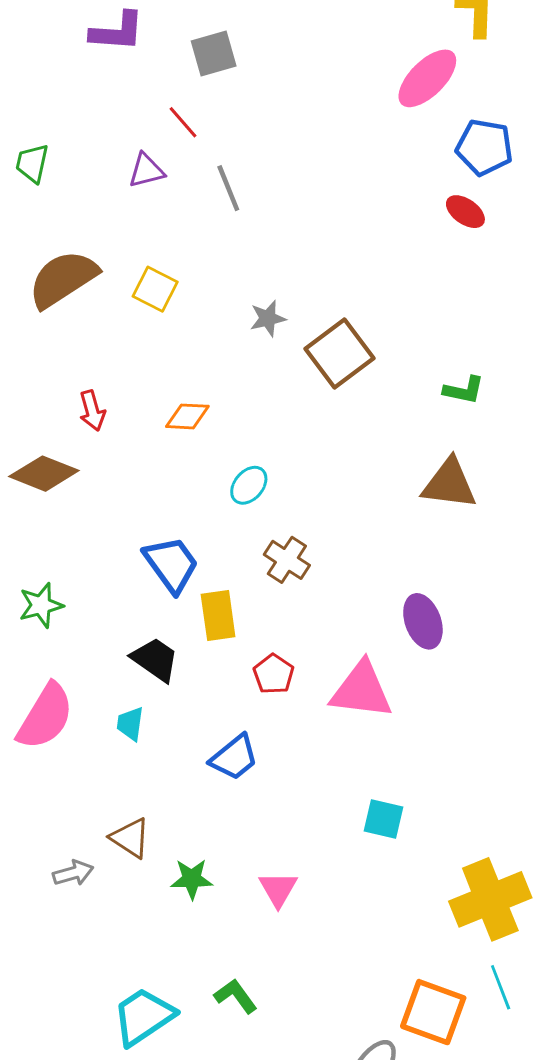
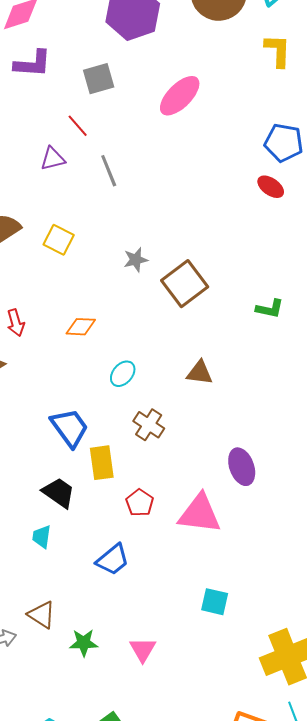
pink ellipse: (427, 78) -> (180, 96), moved
brown triangle: (449, 484) -> (200, 373), moved, size x0.7

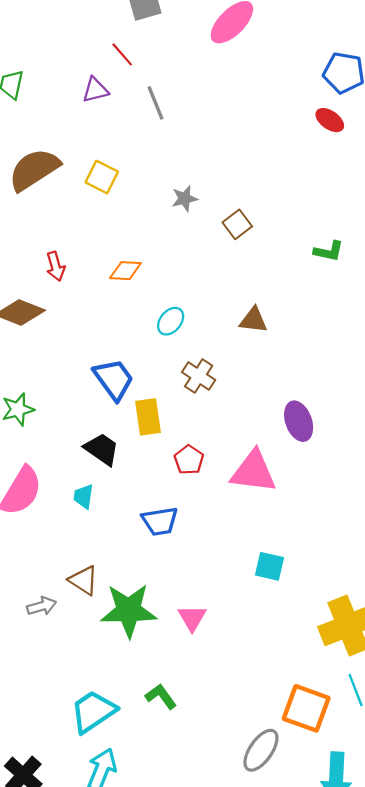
brown square: (185, 284) -> (237, 224), size x0.6
blue trapezoid: (113, 560) -> (160, 521), turned 30
green star: (84, 643) -> (129, 610), size x1.8

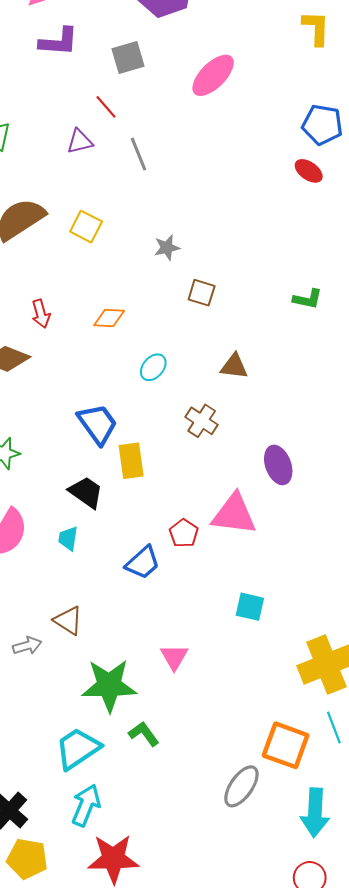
brown square: (237, 224) -> (202, 293), moved, turned -36
brown cross: (199, 376) -> (202, 421), moved
red pentagon: (189, 460) -> (184, 533), moved
blue trapezoid: (160, 521) -> (143, 563), turned -33
green star: (129, 610) -> (109, 685), moved

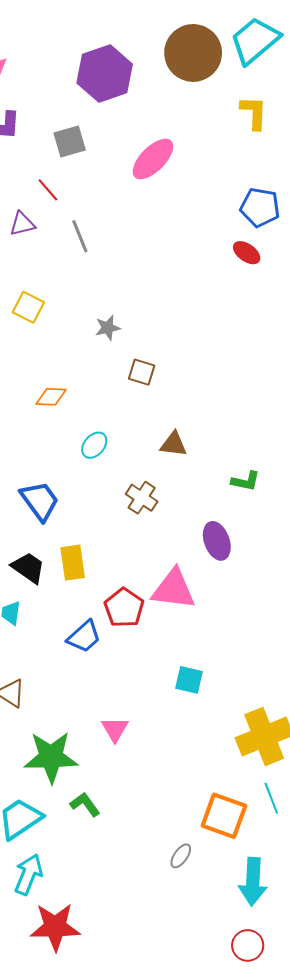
green L-shape: (308, 299) -> (246, 481), moved
yellow rectangle: (131, 461) -> (73, 563), moved
red pentagon: (184, 533) -> (124, 608), size x1.4
gray ellipse: (241, 786) -> (181, 856), size x0.6

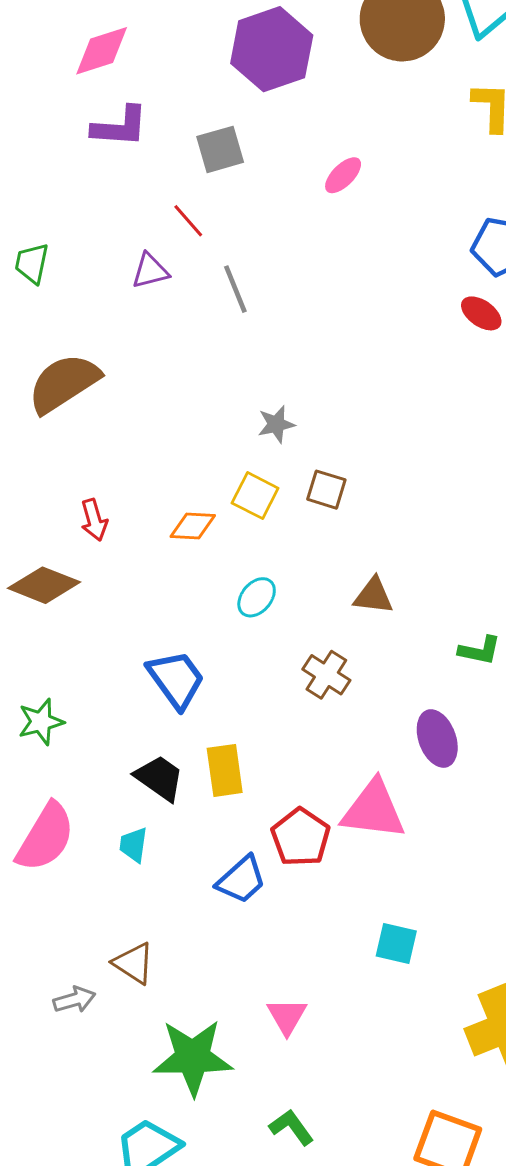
pink ellipse: (153, 159) -> (343, 175), size x0.6
yellow square: (28, 307) -> (255, 496), moved
green L-shape: (85, 804) -> (291, 1127), moved

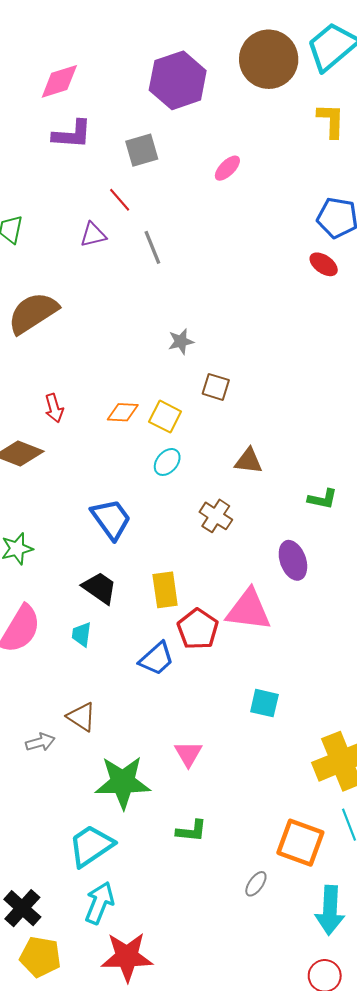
yellow square: (255, 496) -> (165, 417), moved
yellow rectangle: (225, 770) -> (165, 590), moved
green L-shape: (291, 1127) -> (191, 831), turned 132

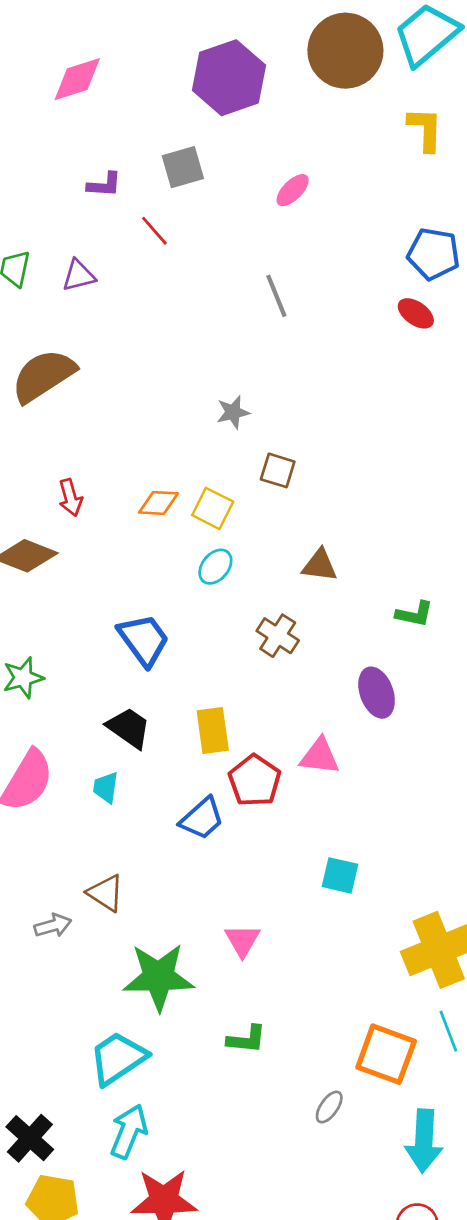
purple L-shape: (72, 134) -> (104, 185), moved, size x0.7
purple triangle: (93, 235) -> (79, 275), moved
gray line: (152, 247) -> (276, 296), moved
pink triangle: (249, 610) -> (320, 756), size x0.7

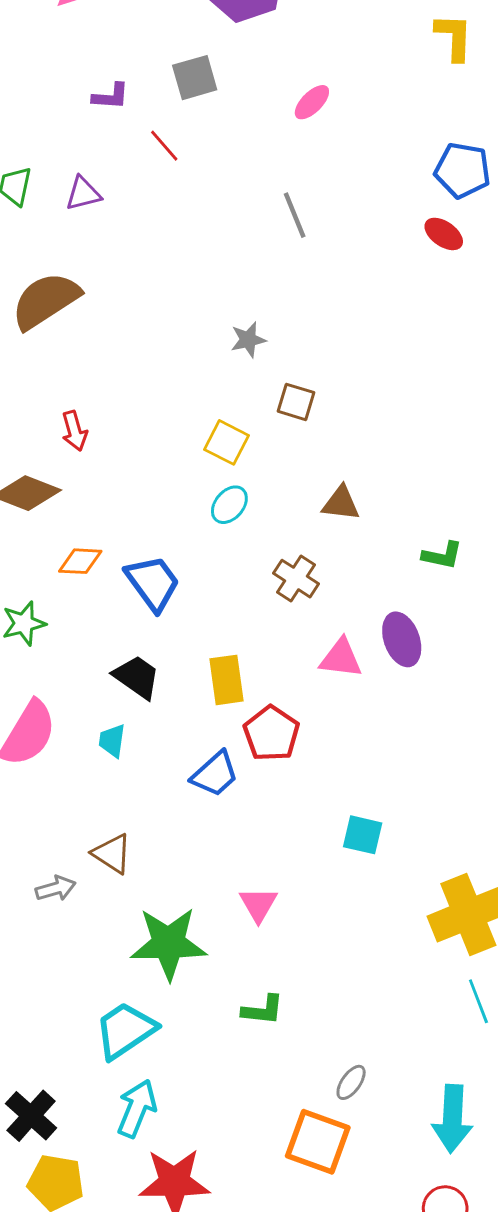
orange diamond: (159, 503) -> (80, 561), moved
pink triangle: (320, 756) -> (341, 658), moved
orange square: (386, 1054) -> (318, 1142), moved

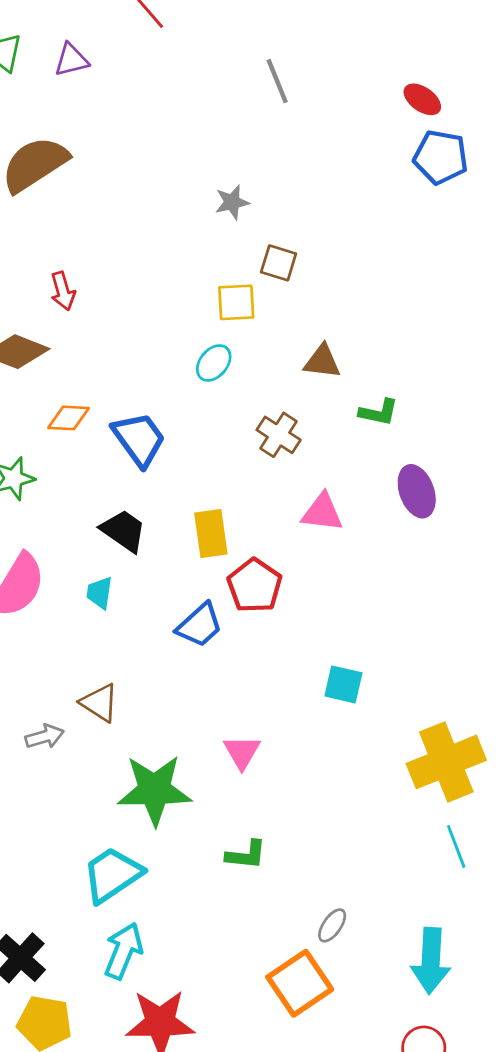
blue pentagon: (463, 170) -> (441, 157), moved
yellow square: (227, 442) -> (236, 302), moved, turned -30
green L-shape: (442, 555) -> (379, 412), moved
purple ellipse: (402, 639) -> (417, 491), moved
orange square: (318, 1142) -> (300, 983), turned 36

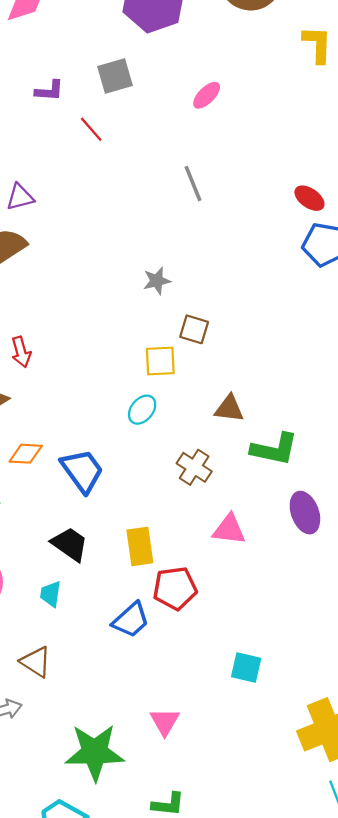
purple triangle: (71, 60) -> (20, 197), moved
green L-shape: (379, 412) -> (274, 449), size x1.5
red pentagon: (255, 586) -> (175, 588), turned 30
brown triangle: (100, 703) -> (36, 662), moved

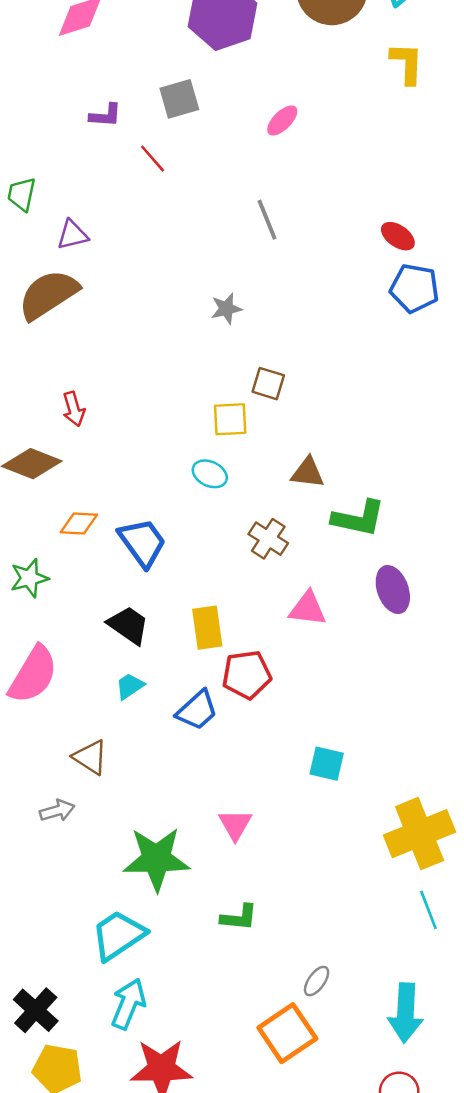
gray star: (157, 281) -> (226, 309), moved
cyan ellipse: (142, 410) -> (210, 474), turned 76
cyan trapezoid: (51, 594) -> (130, 686), moved, turned 48

